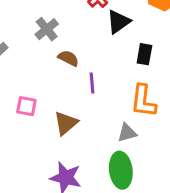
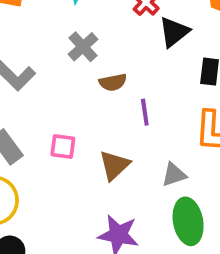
brown semicircle: (68, 58) -> (113, 82), turned 145
gray triangle: (127, 133) -> (174, 175), moved

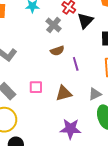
gray cross: (83, 47) -> (54, 25), moved
brown triangle: (114, 165) -> (64, 93), turned 36

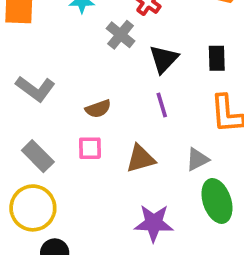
black triangle: (85, 21) -> (164, 59), moved
brown semicircle: (57, 51) -> (98, 109), moved

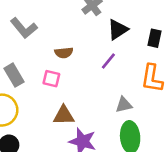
purple line: (162, 105) -> (108, 61), turned 42
brown triangle: (141, 159) -> (64, 115), moved

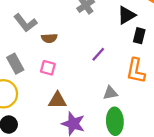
black triangle: (118, 30) -> (126, 15), moved
brown semicircle: (64, 53) -> (49, 38), moved

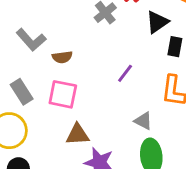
pink square: (48, 68) -> (63, 94), size x1.5
gray triangle: (110, 93) -> (143, 121), turned 42

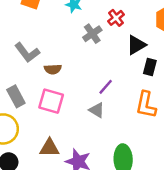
gray triangle: (143, 121) -> (97, 110), moved
brown triangle: (78, 134) -> (49, 148), moved

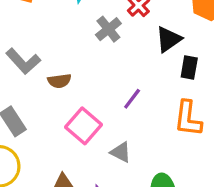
pink square: (51, 101) -> (83, 126), moved, turned 30
gray triangle: (97, 110) -> (121, 152), moved

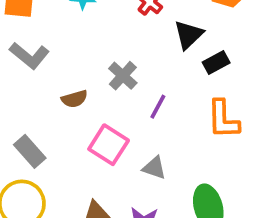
gray cross: (108, 29) -> (123, 76), moved
gray L-shape: (23, 61) -> (29, 56), moved
black rectangle: (189, 68) -> (216, 63), turned 60

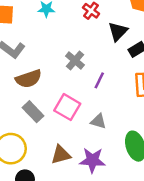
brown semicircle: (74, 99) -> (29, 79), moved, size x1.5
gray rectangle: (30, 151) -> (33, 112), moved

